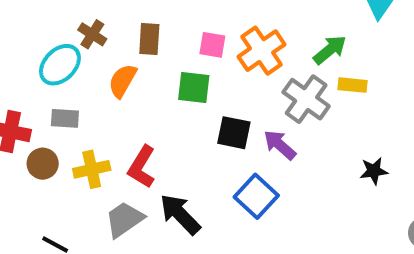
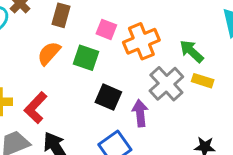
green arrow: (330, 50) -> (192, 51), turned -110
orange semicircle: (122, 81) -> (49, 53), moved
purple arrow: (280, 145) -> (140, 113), turned 30

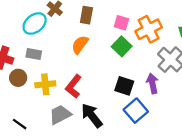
green square: (86, 58) -> (122, 46), moved, turned 30
black square: (108, 97) -> (124, 86), moved

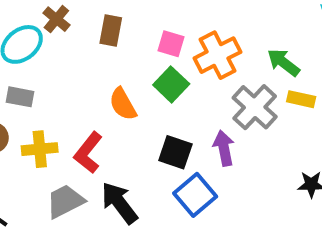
orange semicircle: (80, 45) -> (123, 104), moved, turned -66

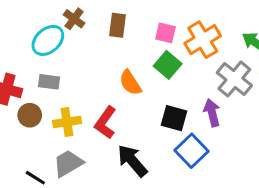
gray trapezoid: (65, 201) -> (68, 163), moved

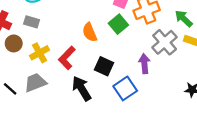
black square: (174, 118) -> (104, 66), moved
yellow cross: (67, 122) -> (40, 53), turned -30

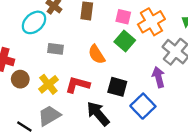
gray rectangle: (32, 22) -> (55, 49), moved
red L-shape: (67, 58) -> (78, 85), turned 70

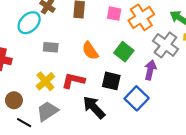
green square: (125, 41) -> (124, 52), moved
purple arrow: (158, 77) -> (150, 70), turned 30
brown circle: (20, 79) -> (14, 100), moved

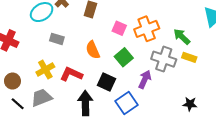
pink square: (114, 14) -> (119, 28), moved
gray cross: (165, 45) -> (164, 59), turned -30
black arrow: (94, 107) -> (85, 103), turned 30

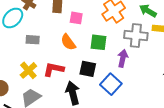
pink square: (119, 28) -> (76, 18), moved
green square: (124, 57) -> (98, 42), turned -30

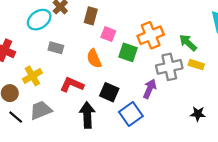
gray cross: (136, 36) -> (169, 67), turned -30
green square: (98, 42) -> (128, 52), moved
yellow cross: (28, 70) -> (32, 76), moved

